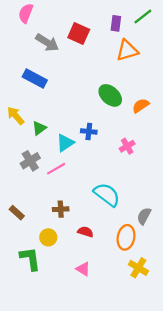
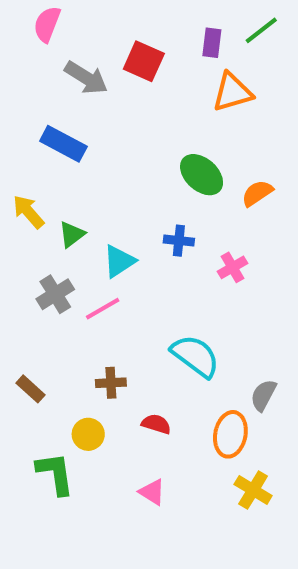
blue cross: (89, 131) -> (179, 241), moved

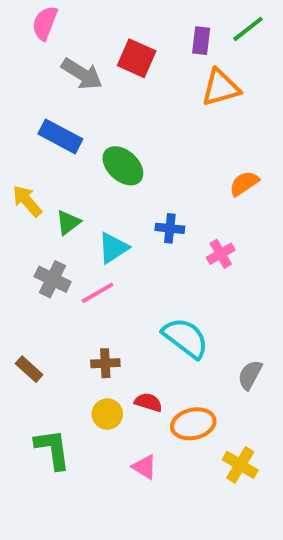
green ellipse: (202, 175) -> (123, 166), moved
gray cross: (55, 294) -> (53, 279), turned -32
yellow circle: (88, 434) -> (107, 414), moved
orange ellipse: (230, 434) -> (193, 424), moved, turned 66

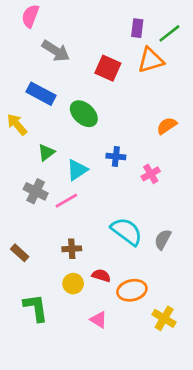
green line: (248, 29) -> (169, 33), moved
red square: (137, 58) -> (108, 68), moved
yellow arrow: (27, 201) -> (17, 124), moved
gray semicircle: (250, 375) -> (163, 239), moved

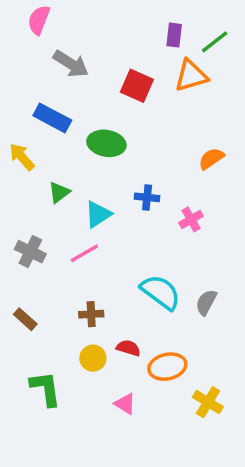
green ellipse: (84, 114) -> (106, 143), turned -32
gray cross: (36, 191) -> (30, 252), moved

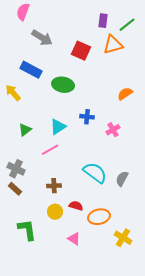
green triangle: (59, 192) -> (25, 130), moved
gray cross: (30, 252) -> (16, 169), moved

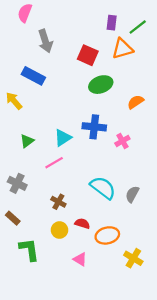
gray arrow: (42, 38) -> (45, 41), turned 40
green ellipse: (63, 85) -> (101, 85), moved, turned -30
blue cross: (87, 117) -> (94, 127), size x1.5
brown cross: (54, 186) -> (58, 202), turned 32
brown rectangle: (15, 189) -> (13, 218), moved

